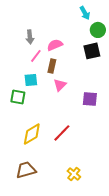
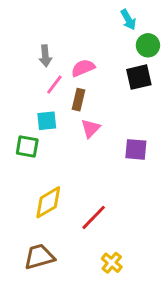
red line: (62, 133) -> (94, 217), moved

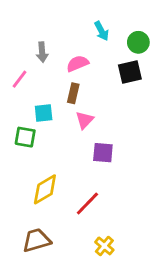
cyan arrow: (128, 20) -> (102, 31), moved
pink line: (54, 85) -> (20, 79), moved
purple square: (136, 149) -> (103, 153), moved

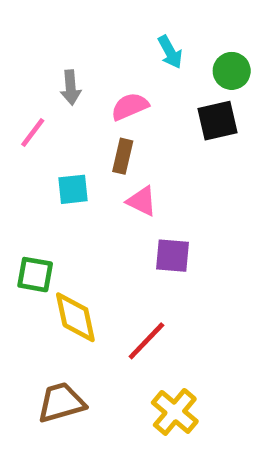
pink triangle: (85, 120) -> (142, 201), turned -48
green square: (25, 137) -> (35, 275), moved
yellow diamond: (45, 189) -> (75, 317), turned -72
yellow cross: (104, 246) -> (175, 412), size x1.4

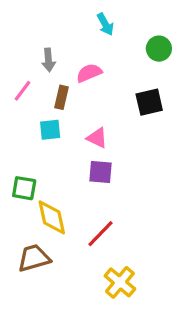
cyan arrow: (170, 52) -> (105, 24), moved
black square: (217, 121) -> (149, 102), moved
brown rectangle: (123, 156) -> (61, 97), moved
purple square: (172, 256) -> (100, 172), moved
brown trapezoid: (61, 402) -> (34, 258), moved

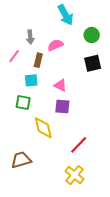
cyan arrow: (105, 24) -> (65, 15), size x1.5
green circle: (159, 49) -> (92, 35), moved
green square: (24, 188) -> (23, 103), moved
yellow diamond: (52, 217) -> (43, 128), moved
red line: (100, 234) -> (79, 145), moved

